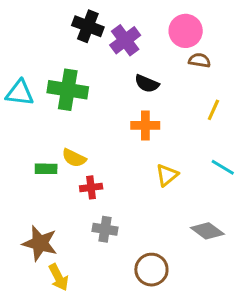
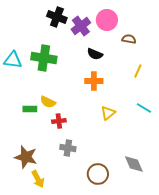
pink circle: (186, 31) -> (107, 20), moved
gray diamond: (207, 231) -> (134, 164), moved, turned 30

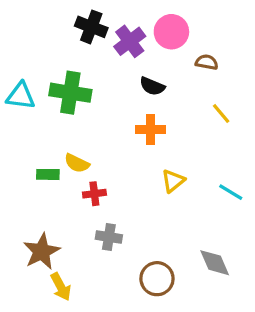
yellow line: (138, 71) -> (221, 114), turned -64
cyan line: (144, 108) -> (231, 192), moved
brown star: (26, 157) -> (42, 251), turned 30

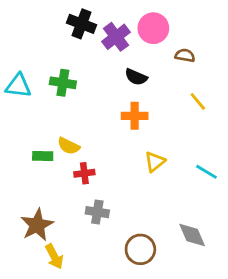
green cross: (70, 93) -> (63, 83), size x0.7

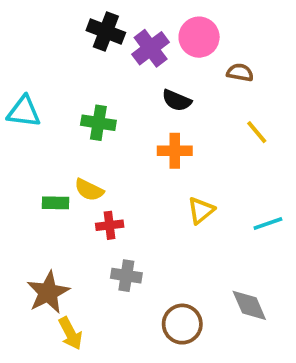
green cross: (63, 83) -> (98, 123), moved
cyan line: (206, 172) -> (268, 223), turned -50

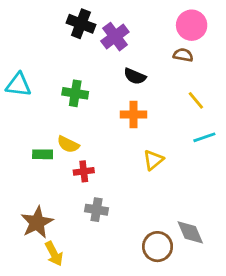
pink circle: (199, 37) -> (192, 25), moved
cyan line: (268, 223) -> (204, 137), moved
brown circle: (182, 324) -> (158, 247), moved

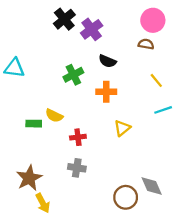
black cross: (81, 24) -> (64, 19), turned 30
green cross: (75, 93) -> (73, 75), moved, turned -36
red cross: (84, 171) -> (78, 137), moved

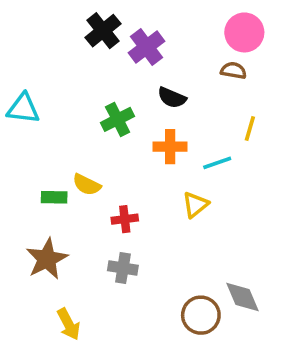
yellow line: (156, 80) -> (250, 128), turned 56
cyan line: (163, 110) -> (217, 163), moved
brown star: (29, 178) -> (47, 259), moved

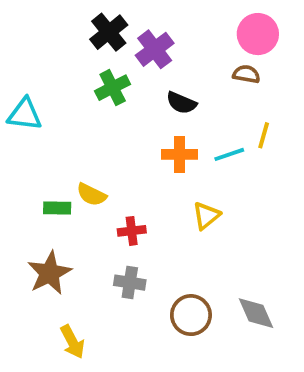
green cross: (118, 119) -> (113, 88), moved
cyan line: (217, 163) -> (229, 154), moved
brown circle: (201, 315) -> (191, 315), moved

